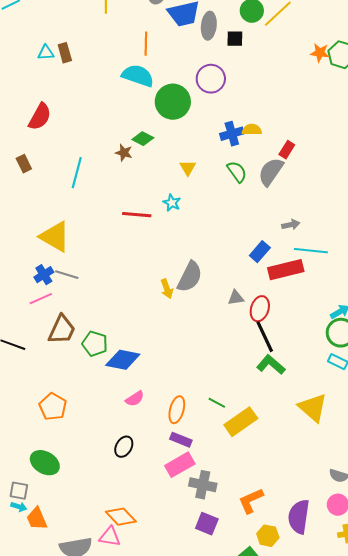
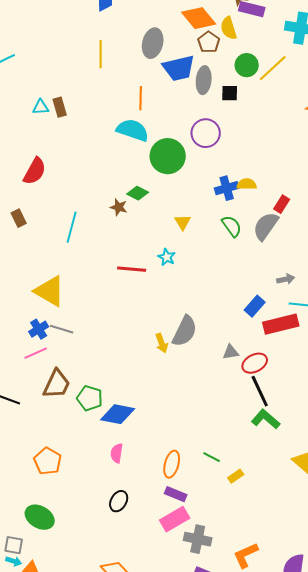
red ellipse: (260, 309) -> (255, 363), turned 45
pink semicircle: (135, 399) -> (117, 453), moved, turned 132
yellow rectangle: (241, 422) -> (236, 476), size x0.5

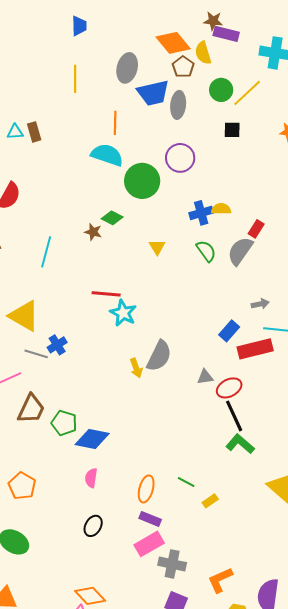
black square: (230, 93) -> (232, 130), moved
cyan star: (167, 257) -> (123, 313), moved, size x1.5
blue cross: (39, 329) -> (57, 345), moved

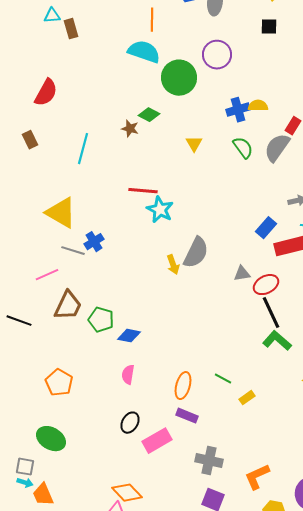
cyan triangle: (15, 132) -> (52, 16), moved
blue diamond: (92, 439) -> (129, 336), size x0.7
pink rectangle: (149, 544) -> (157, 441), moved

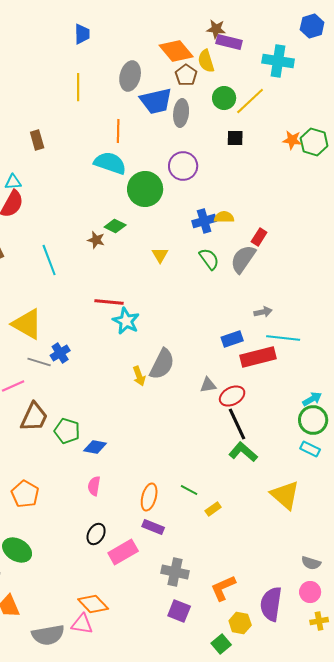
cyan triangle: (52, 16) -> (13, 182), moved
cyan line: (83, 149) -> (49, 260), turned -36
blue rectangle: (266, 228) -> (232, 339), turned 30

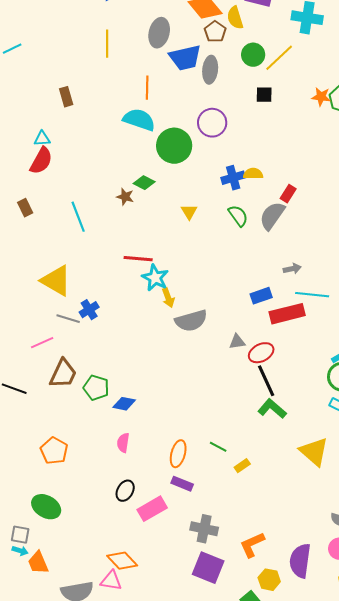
gray semicircle: (162, 364) -> (191, 321), turned 48
yellow arrow: (139, 376) -> (168, 298), moved
purple square: (179, 611) -> (208, 568), size x1.4

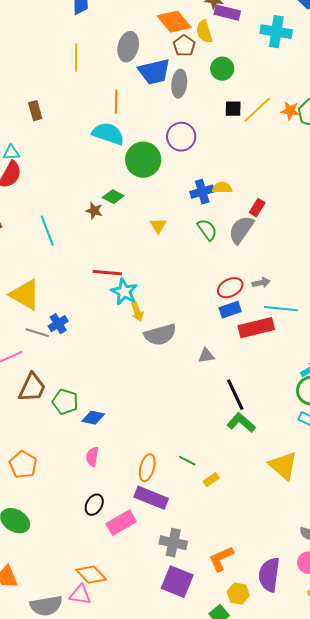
yellow line: (279, 58) -> (257, 110), moved
red ellipse: (261, 353) -> (230, 288), moved
purple rectangle: (182, 484) -> (151, 498), size x1.5

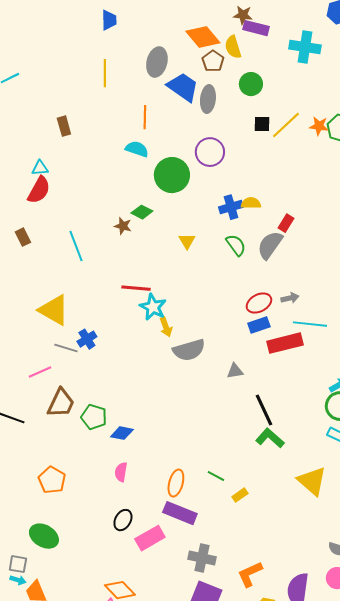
blue trapezoid: (154, 72) -> (183, 87), turned -132
cyan semicircle: (108, 134) -> (137, 149), size x0.7

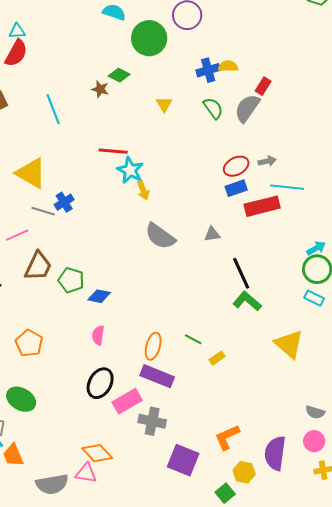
gray semicircle: (189, 350) -> (160, 236), moved, turned 52
black ellipse: (123, 520) -> (100, 383), size x1.4
gray cross: (202, 558) -> (152, 421), moved

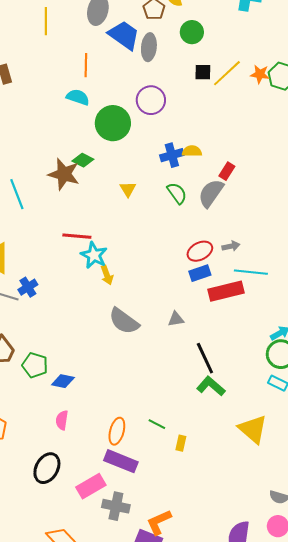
brown star: (100, 89) -> (64, 174), size x1.8
yellow rectangle: (217, 358) -> (181, 443), turned -42
black ellipse: (100, 383) -> (47, 468), moved
orange L-shape: (227, 437) -> (159, 522), moved

